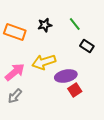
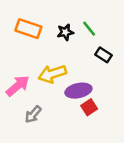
black star: (45, 25) -> (65, 32), moved
orange rectangle: (15, 32) -> (28, 29), moved
gray arrow: (15, 96) -> (33, 114), moved

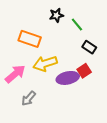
orange rectangle: (28, 29) -> (30, 39), moved
black star: (65, 32) -> (56, 15), moved
red square: (89, 107) -> (84, 71), moved

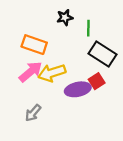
green line: (77, 24) -> (88, 28), turned 40
black rectangle: (89, 47) -> (103, 54), size x1.6
pink arrow: (15, 74) -> (31, 72), moved

